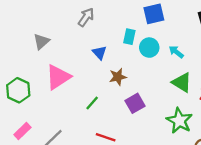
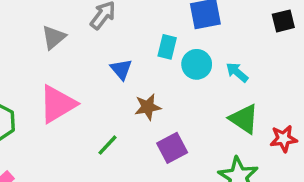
gray triangle: (41, 42) -> (54, 37), moved

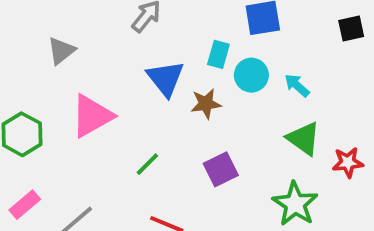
gray triangle: (54, 37) -> (61, 51), moved
blue triangle: (121, 69) -> (166, 78), size x1.5
brown star: (148, 107) -> (206, 104), moved

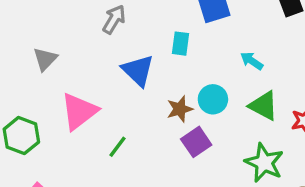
cyan circle: (251, 75) -> (213, 99), moved
brown star: (206, 104) -> (180, 109), moved
green line: (147, 164) -> (117, 147), moved

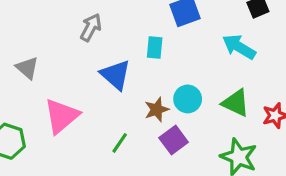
gray triangle: (45, 59) -> (27, 68), turned -30
cyan arrow: (252, 61) -> (239, 47), moved, size x1.5
green line: (117, 147) -> (120, 143), moved

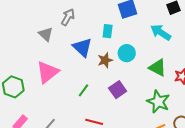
gray triangle: (27, 68) -> (46, 34), moved
cyan circle: (188, 99) -> (127, 53), moved
brown star: (157, 110) -> (105, 60), moved

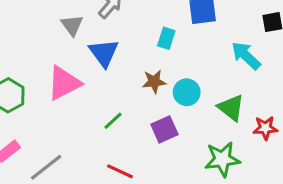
blue triangle: (82, 47) -> (104, 53), moved
cyan circle: (127, 53) -> (187, 92), moved
green star: (158, 102) -> (222, 159), turned 30

